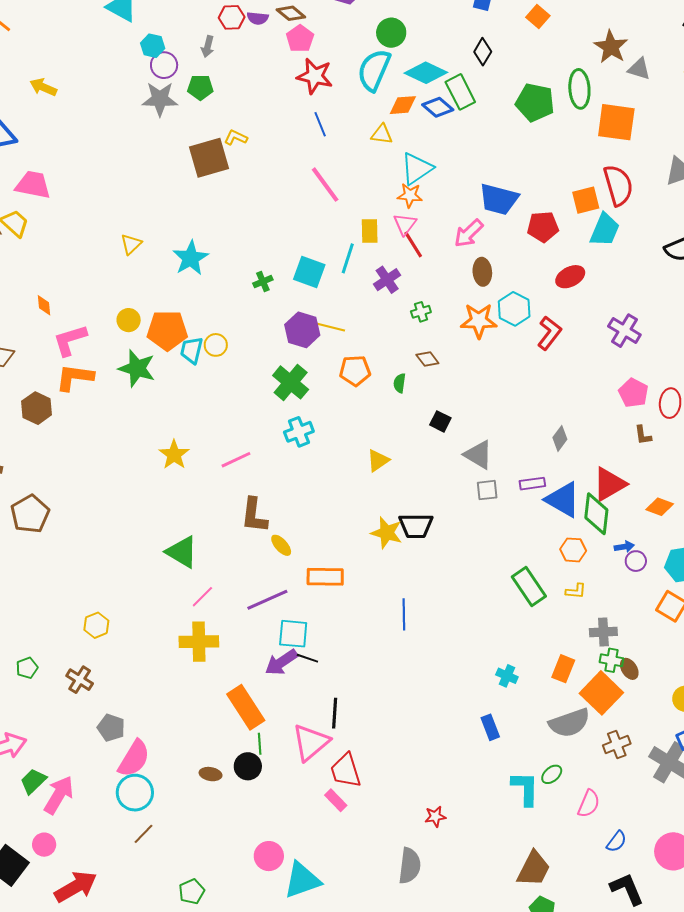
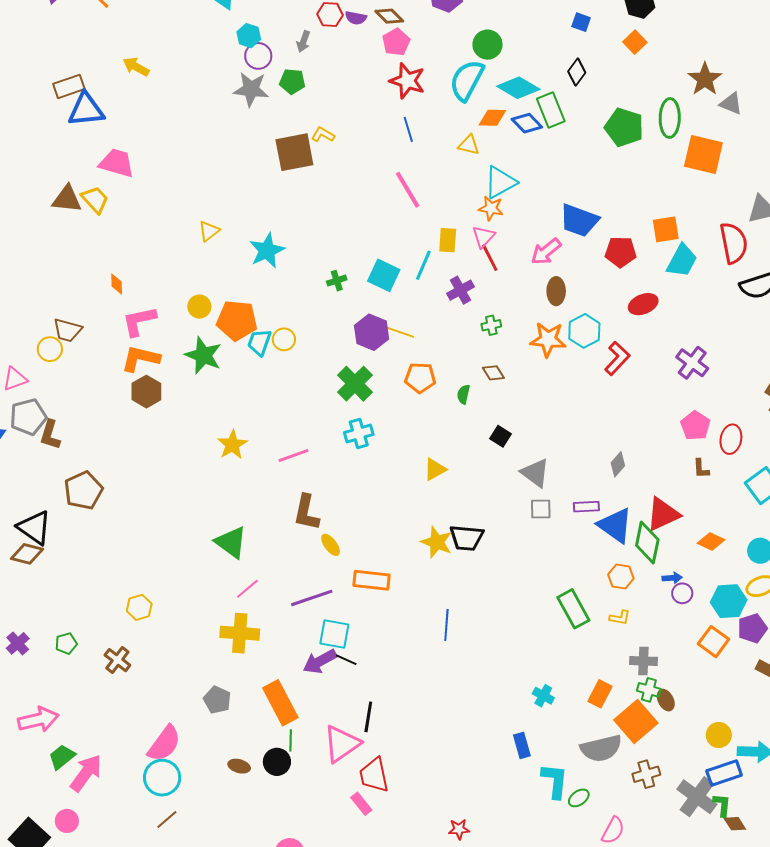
red semicircle: (618, 185) -> (734, 243), moved
brown hexagon: (37, 408) -> (146, 392), moved
gray pentagon: (111, 728) -> (217, 700), moved
cyan L-shape: (525, 788) -> (555, 781), moved

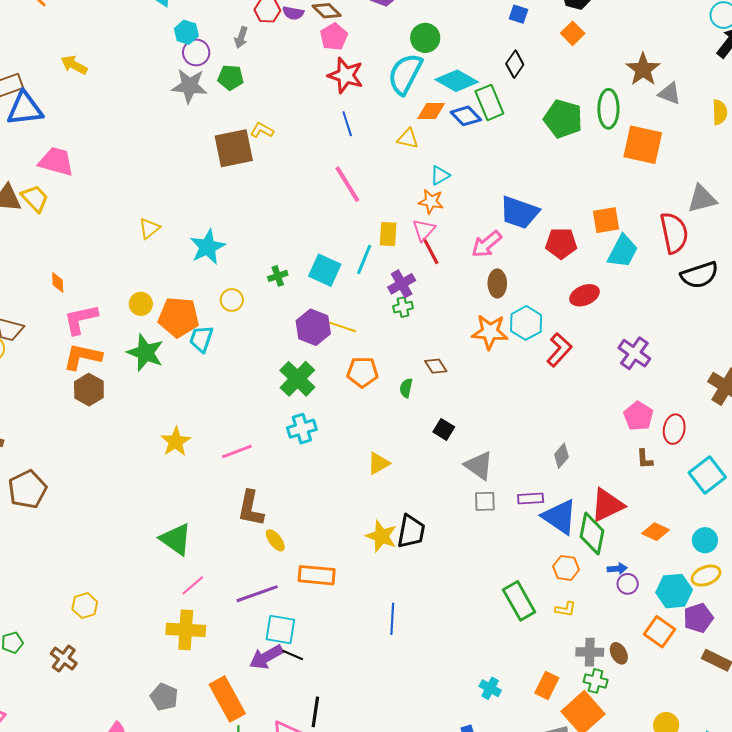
cyan triangle: (500, 182) -> (440, 175), size x0.6
green cross: (491, 325) -> (403, 307), moved
yellow circle: (284, 339) -> (232, 300), moved
black trapezoid: (467, 538) -> (411, 531), turned -84
brown ellipse: (666, 700) -> (619, 653), moved

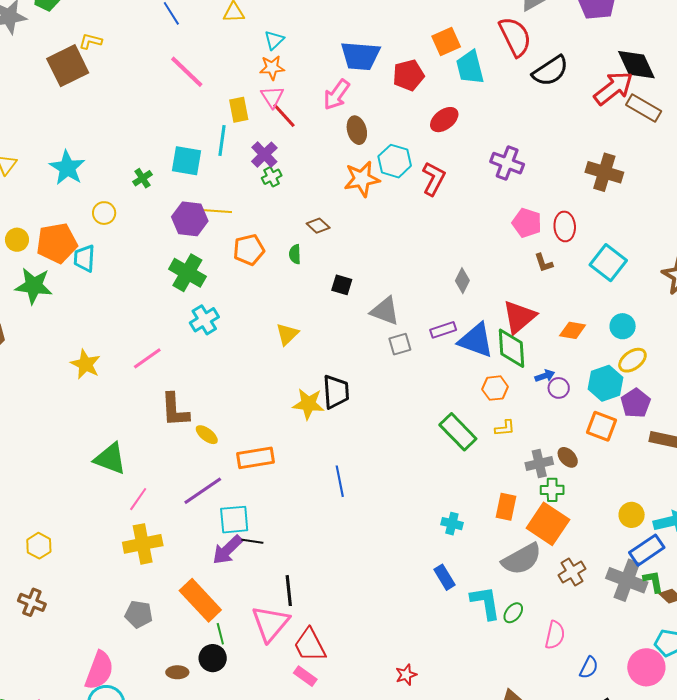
cyan trapezoid: (623, 251) -> (470, 67), turned 153

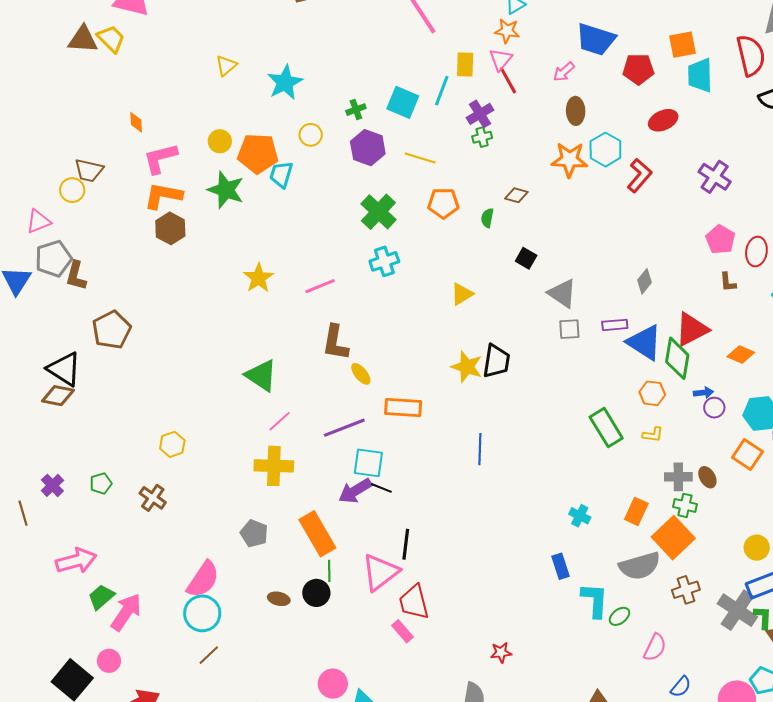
pink arrow: (337, 95) -> (564, 72), size x0.7
purple hexagon: (190, 219) -> (368, 148), moved
brown diamond: (318, 226) -> (516, 195), turned -40

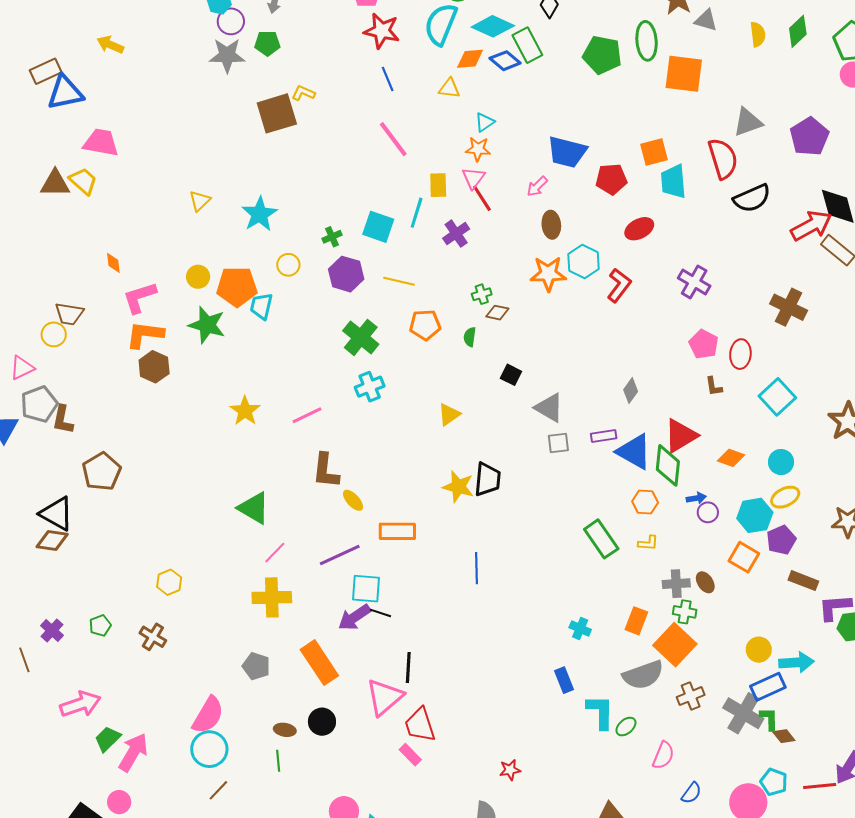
green cross: (482, 137) -> (482, 294), moved
green line: (329, 571) -> (278, 761), moved

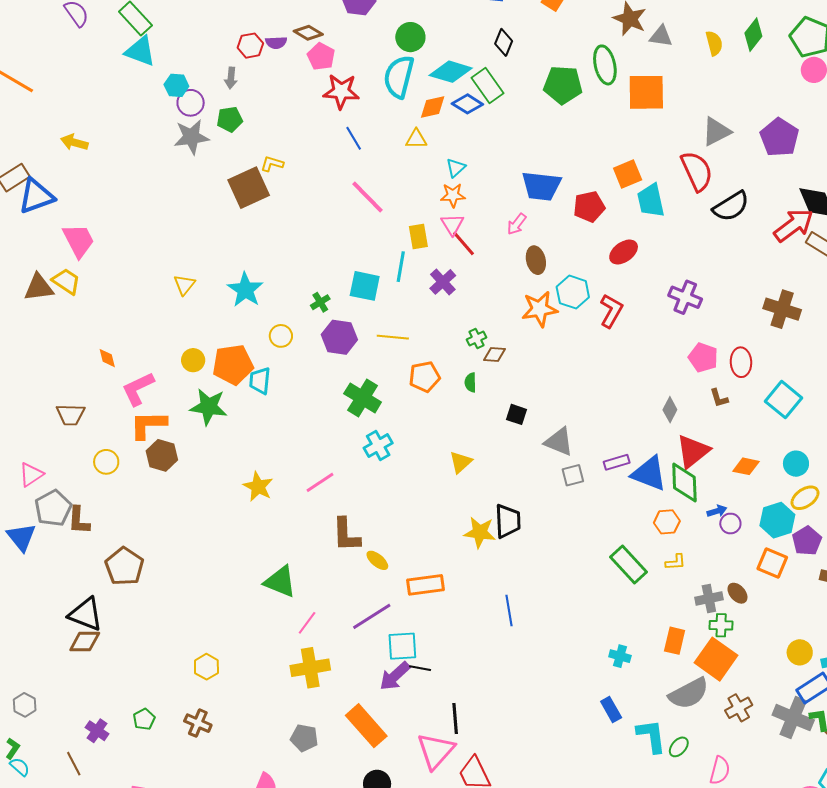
pink trapezoid: (101, 142) -> (79, 241), turned 60
yellow circle: (54, 334) -> (106, 462), moved
gray diamond: (631, 391) -> (670, 410), moved

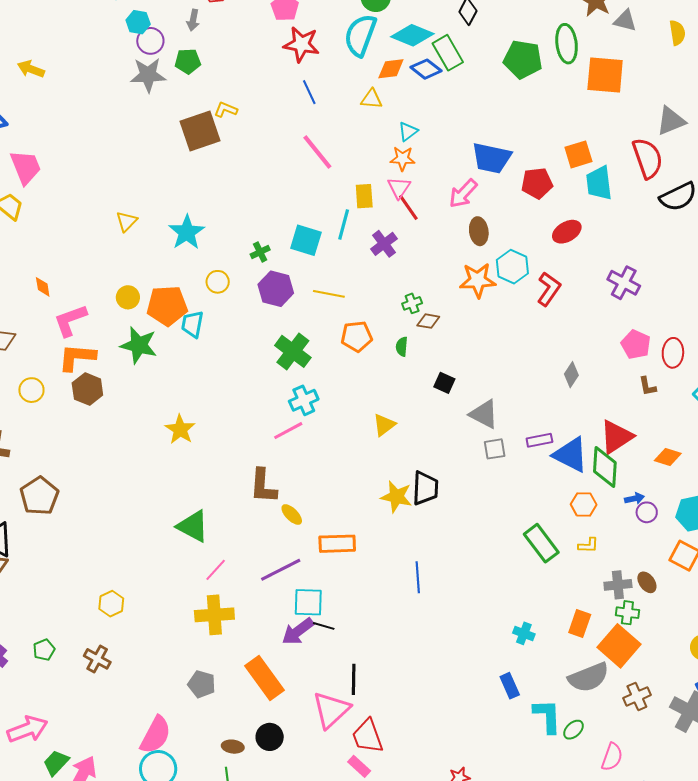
pink arrow: (517, 224) -> (463, 193), size x1.4
gray diamond: (670, 410) -> (571, 375), moved
pink line: (320, 482) -> (288, 431), moved

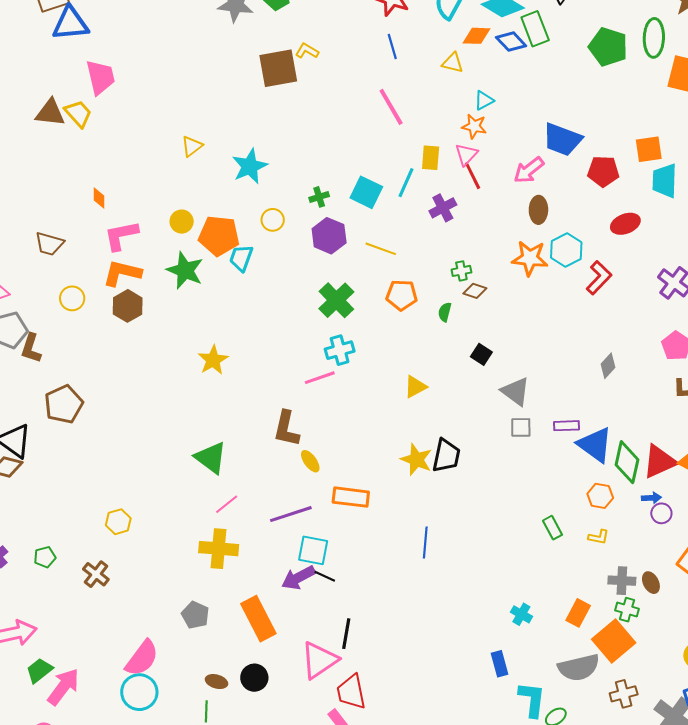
red triangle: (616, 437) -> (659, 462), moved
green rectangle: (541, 543) -> (552, 528), size x0.6

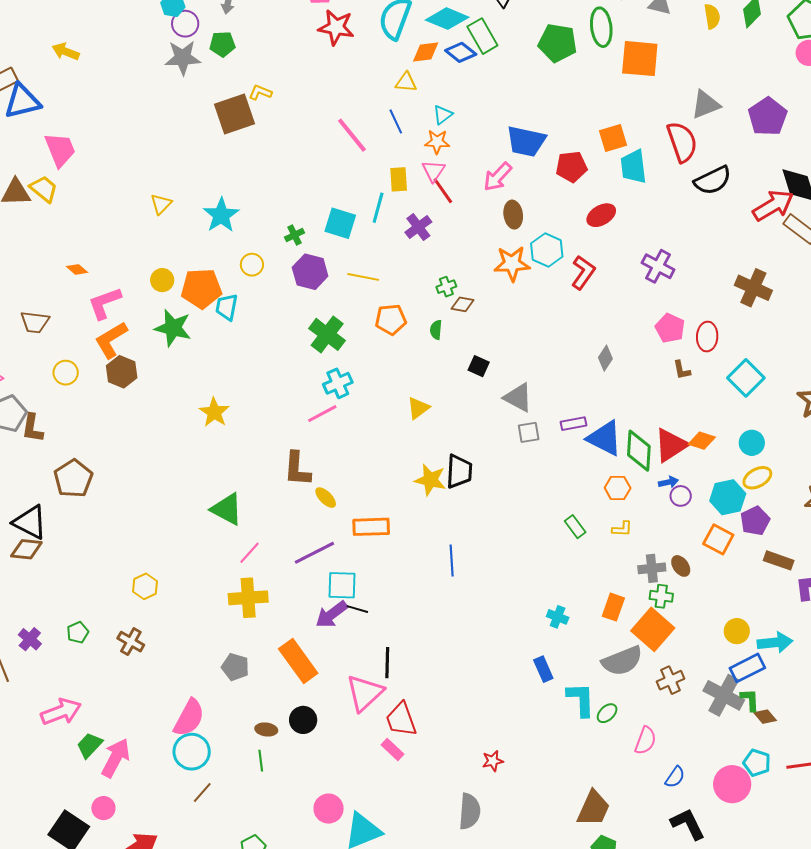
blue line: (392, 46) -> (396, 121), moved
orange diamond: (99, 198) -> (77, 269), turned -40
orange L-shape: (122, 273) -> (111, 340), turned -36

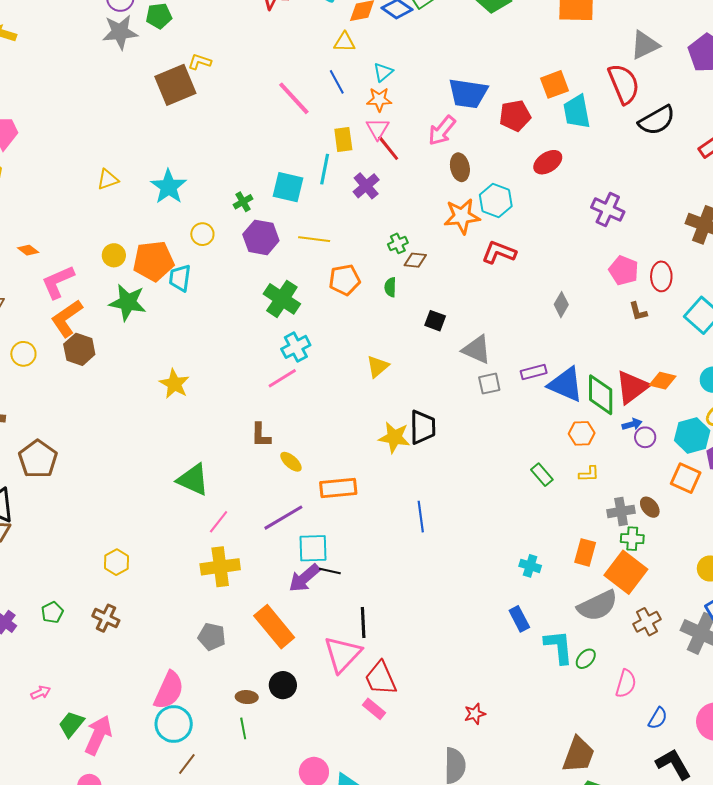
yellow triangle: (161, 204) -> (108, 180), turned 30
red L-shape: (583, 272) -> (499, 252), moved, turned -100
brown L-shape: (297, 469) -> (261, 435), size x0.7
pink arrow: (61, 712) -> (41, 693), size x0.5

